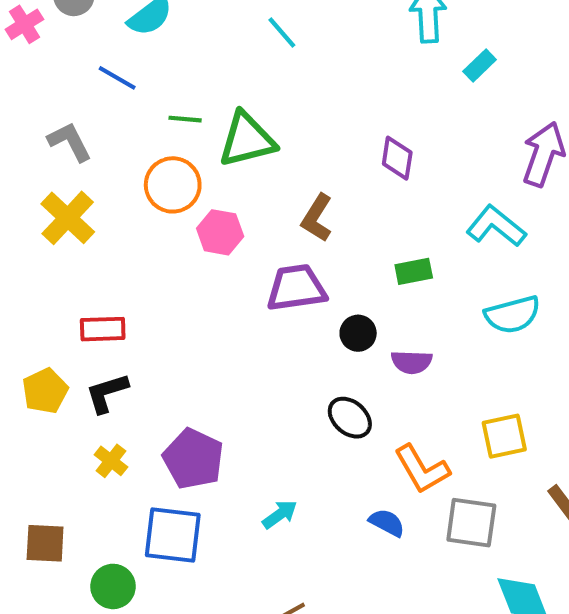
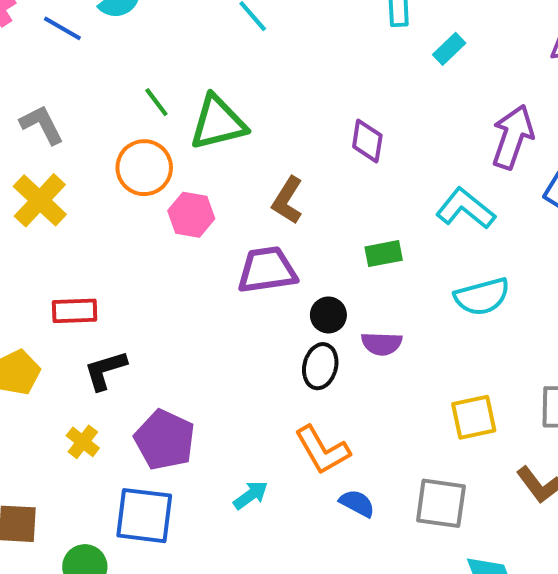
blue line: (117, 78) -> (62, 28), moved
green line: (185, 119) -> (156, 102), turned 48
black L-shape: (107, 393) -> (105, 370), moved
black ellipse: (350, 418) -> (320, 366), moved, turned 63
orange L-shape: (422, 469) -> (322, 450), moved

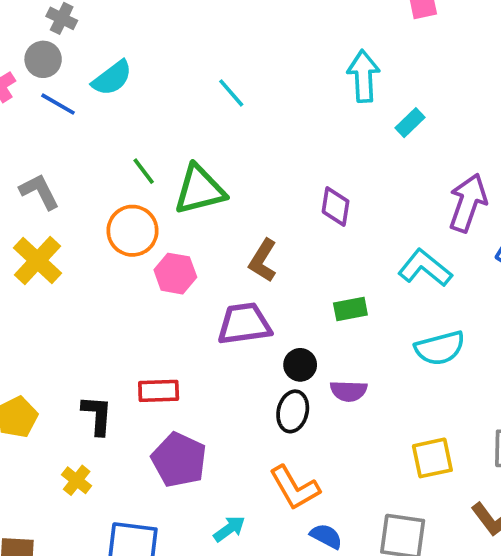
red rectangle: (75, 311) -> (159, 391), moved
black L-shape: (105, 370) -> (97, 415), turned 111
purple pentagon: (165, 440) -> (179, 460), moved

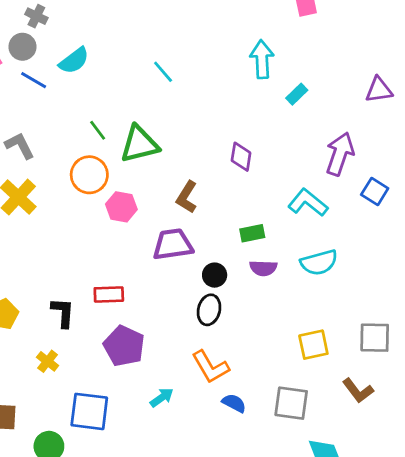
purple semicircle: (349, 391) -> (263, 268), moved

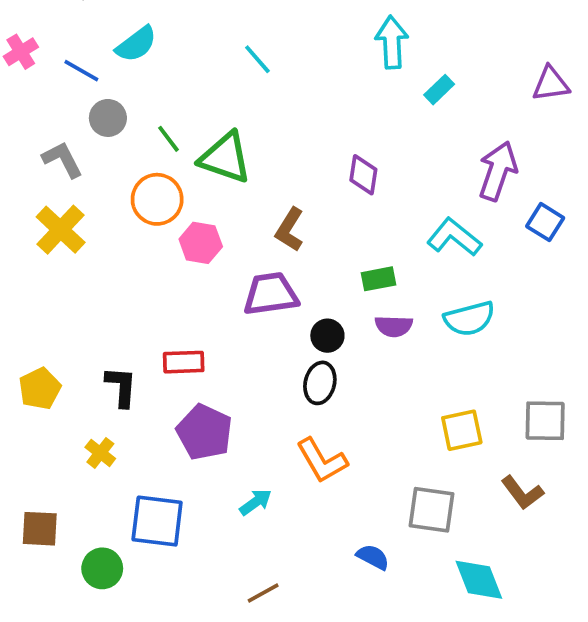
gray circle: (22, 47) -> (108, 118), moved
green triangle: (139, 144) -> (225, 158), turned 33
blue semicircle: (234, 403) -> (373, 557), moved

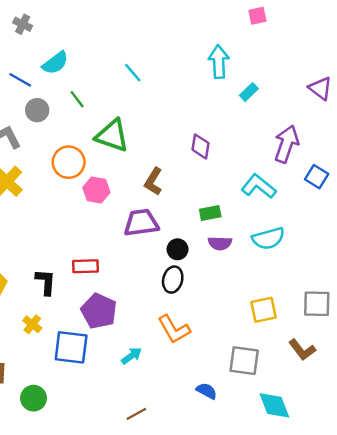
purple triangle: (551, 84) -> (320, 88), turned 45
green line: (168, 139) -> (77, 99), moved
blue square: (157, 521) -> (71, 347), moved

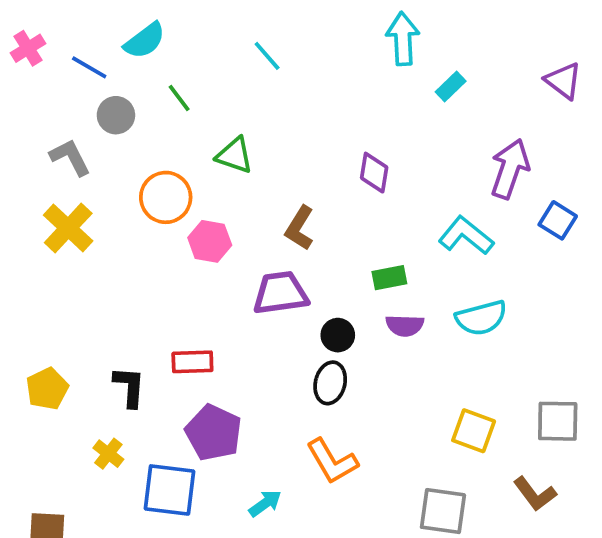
green triangle: (112, 136) -> (235, 155), size x0.7
yellow square: (263, 310) -> (474, 431), turned 32

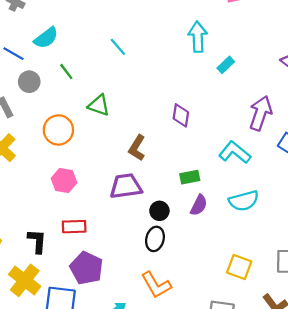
pink hexagon: (210, 241) -> (64, 181), moved
purple semicircle: (405, 326) -> (199, 205), turned -65
yellow cross: (108, 454) -> (25, 280), size x1.8

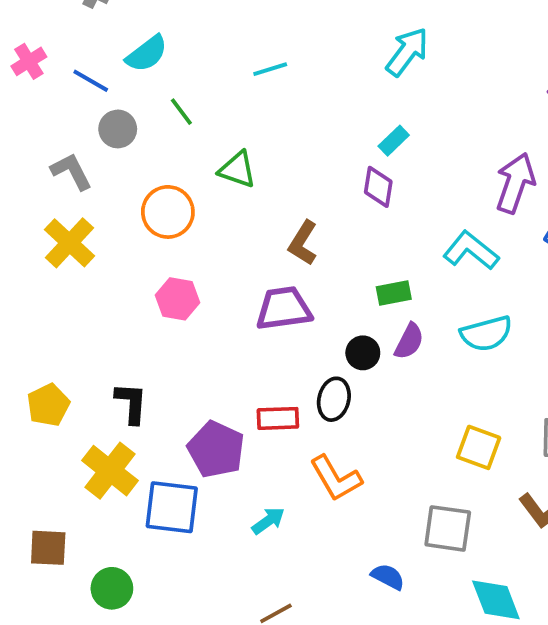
cyan arrow: (198, 37) -> (407, 52), turned 40
cyan line: (118, 47) -> (270, 69), turned -66
cyan rectangle: (226, 65) -> (394, 141), moved
black circle: (159, 211) -> (363, 353), moved
red rectangle: (74, 227) -> (278, 418), moved

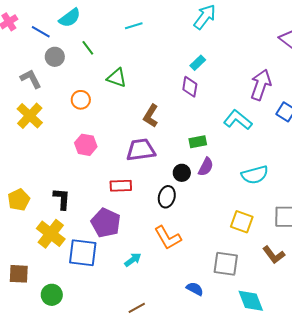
orange circle: (168, 212) -> (81, 100), size x0.7
cyan semicircle: (486, 334) -> (255, 175), moved
red rectangle: (278, 418) -> (121, 186), moved

